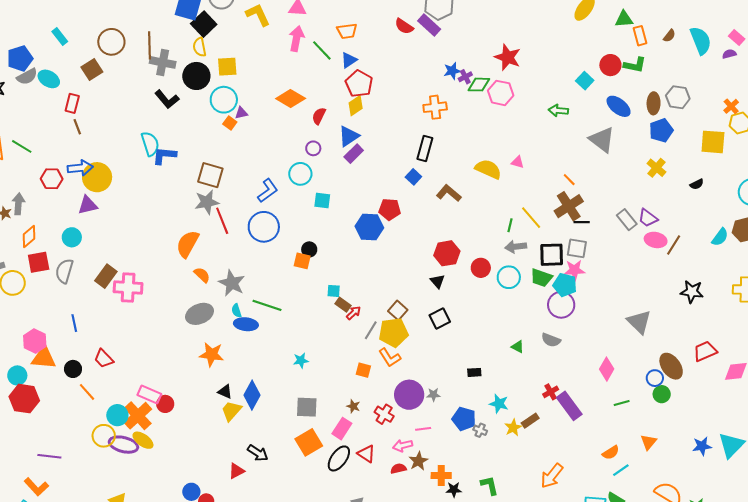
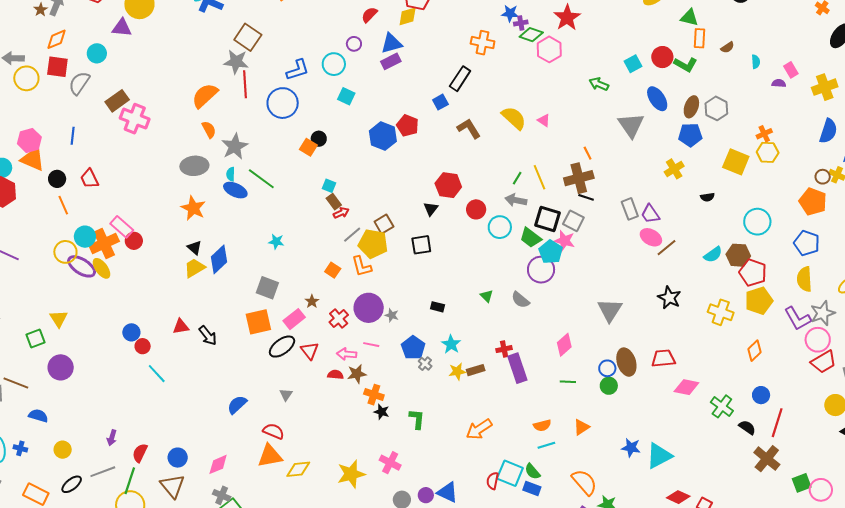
cyan semicircle: (701, 41) -> (756, 62), size x0.5
black arrow: (258, 453) -> (208, 336), moved

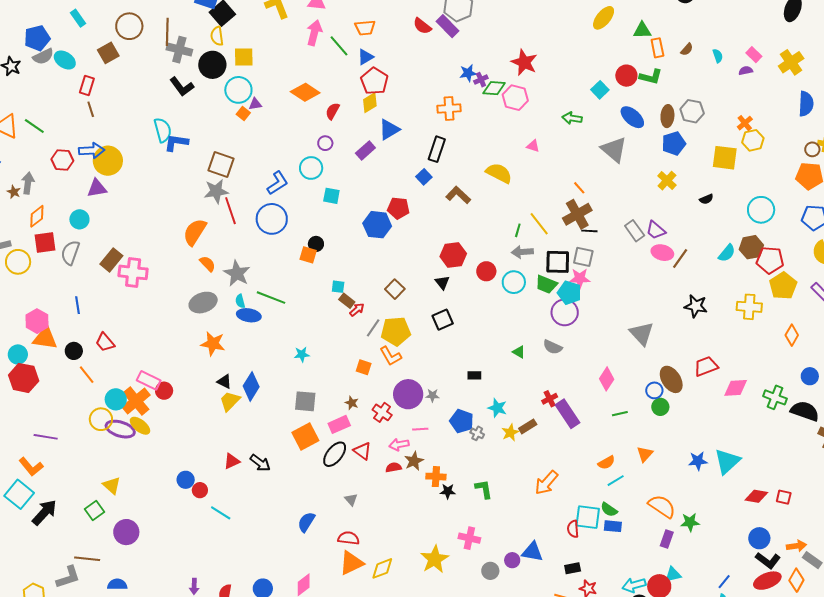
blue triangle: (391, 43) -> (389, 130), moved
pink triangle: (544, 120) -> (533, 146), moved
brown square: (384, 224) -> (395, 289), moved
pink rectangle: (294, 319) -> (339, 424), turned 30
black semicircle: (747, 427) -> (805, 411), size x1.6

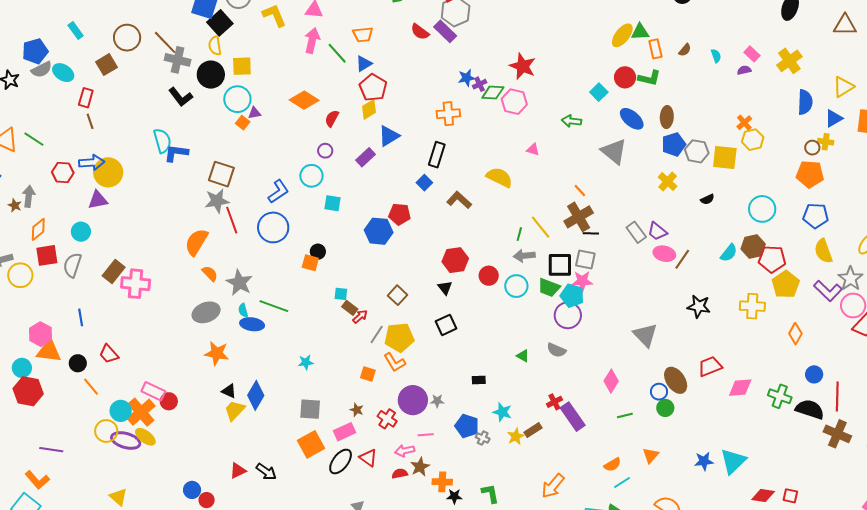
yellow ellipse: (604, 18) -> (622, 35), moved
brown line: (167, 32) -> (165, 42), turned -44
gray hexagon: (692, 111) -> (697, 151), moved

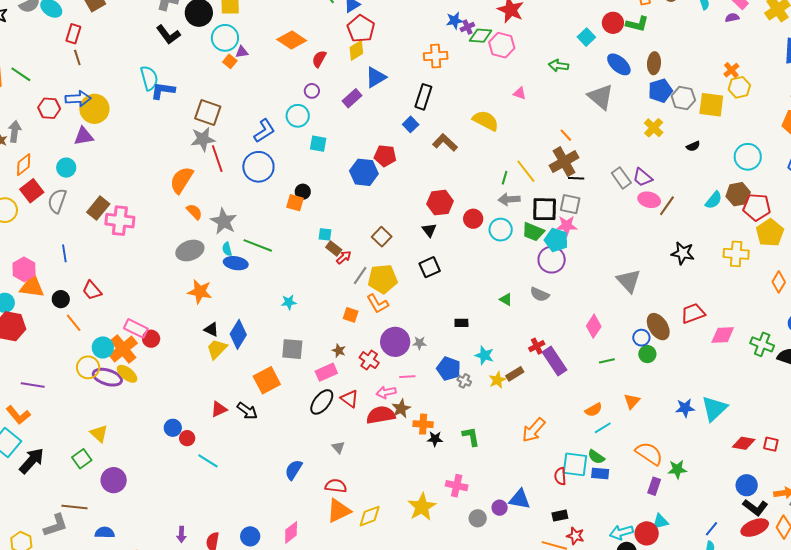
red square: (47, 255) -> (32, 191), turned -30
orange square: (311, 444) -> (267, 380), moved
red semicircle: (400, 474) -> (381, 415), size x1.8

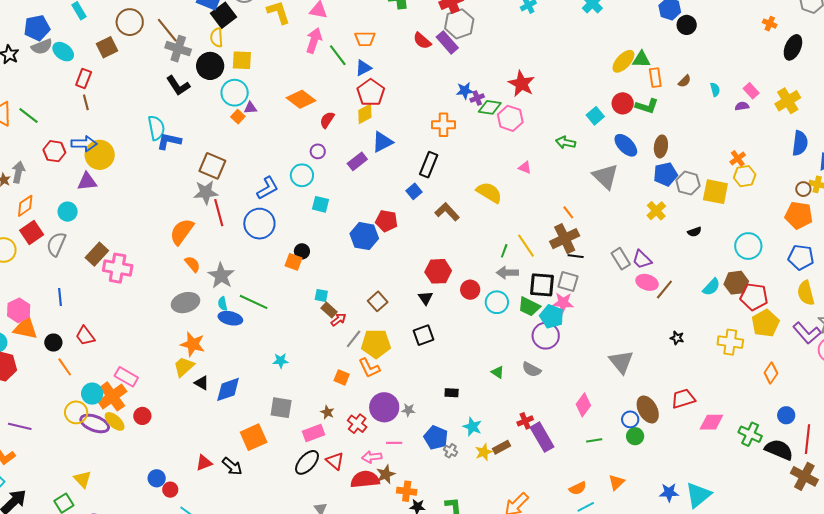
black star: (683, 253) -> (677, 338), size x0.6
blue diamond: (238, 334) -> (228, 389), turned 36
red circle: (151, 339) -> (142, 416), moved
yellow trapezoid: (217, 349) -> (184, 367), moved

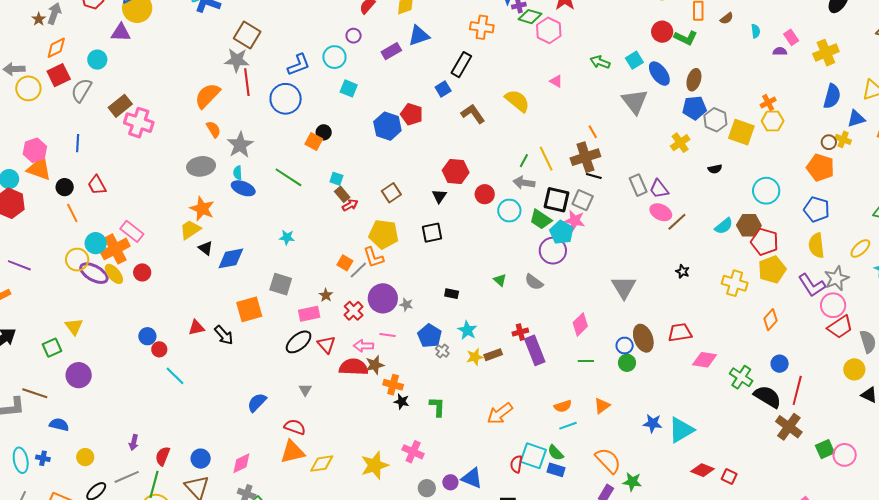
cyan square: (595, 116) -> (634, 60), moved
green line: (254, 302) -> (288, 177), moved
gray line: (354, 339) -> (358, 270), moved

